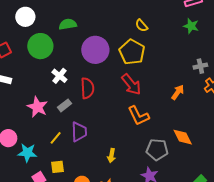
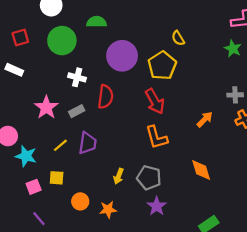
white cross: (59, 76) -> (77, 77), turned -35
gray pentagon: (157, 150) -> (149, 178), moved

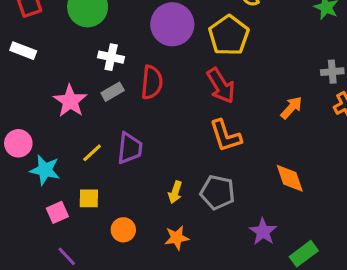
gray rectangle: (77, 111) -> (113, 92), moved
purple star: (157, 206) -> (263, 232), moved
orange star: (108, 209) -> (177, 238), moved

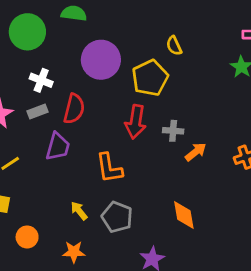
gray cross: (332, 72) -> (173, 131), moved
red arrow: (221, 86) -> (136, 122), turned 32
orange L-shape: (225, 136) -> (109, 168), moved
purple trapezoid: (130, 148) -> (58, 147), moved
yellow arrow: (175, 192) -> (79, 211), turned 114

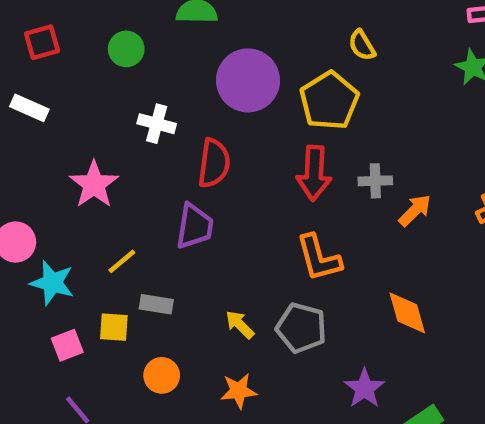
green circle: (27, 32) -> (126, 49), size x0.6
gray rectangle: (38, 111) -> (156, 304), moved, turned 36
orange L-shape: (109, 168) -> (319, 258), moved

